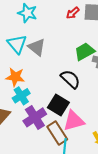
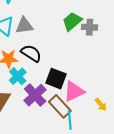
gray triangle: (37, 47) -> (24, 26), turned -36
black semicircle: (70, 79) -> (31, 53), moved

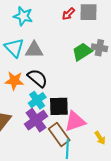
gray cross: (90, 27) -> (99, 48), moved
cyan cross: (18, 76) -> (37, 100), moved
black square: (56, 79) -> (59, 106), turned -30

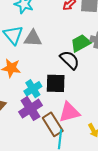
black semicircle: (37, 78) -> (70, 60), moved
black square: (59, 106) -> (56, 83), moved

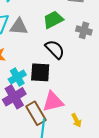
green trapezoid: (81, 43) -> (53, 20), moved

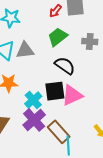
pink triangle: (53, 102) -> (72, 95), moved

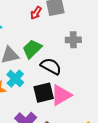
green trapezoid: (58, 37) -> (32, 49), moved
cyan cross: (33, 100) -> (15, 79), moved

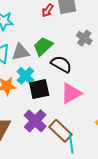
gray cross: (73, 40) -> (84, 38), turned 35
black square: (44, 93) -> (39, 89), moved

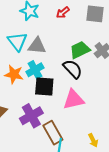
red arrow: (48, 10) -> (63, 13), moved
green trapezoid: (43, 46) -> (80, 50), moved

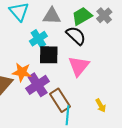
gray triangle: (37, 46) -> (52, 16), moved
orange star: (14, 74) -> (22, 72), moved
pink triangle: (74, 100) -> (79, 66), turned -35

